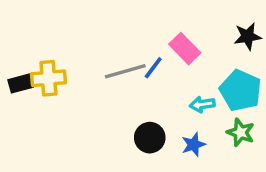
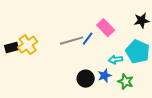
yellow cross: (48, 78) -> (28, 45), turned -30
green star: (241, 132) -> (126, 82), moved
blue star: (193, 145) -> (105, 76), moved

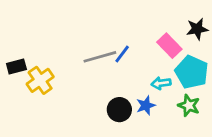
pink rectangle: (106, 28) -> (169, 46), moved
yellow cross: (28, 45) -> (40, 80), moved
green star: (126, 82) -> (189, 105), moved

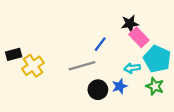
black star: (197, 29) -> (130, 24), moved
gray line: (100, 57) -> (82, 66), moved

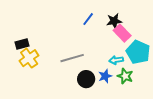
blue line: (100, 44) -> (88, 19), moved
black rectangle: (14, 54) -> (22, 44), moved
green star: (155, 86) -> (125, 76), moved

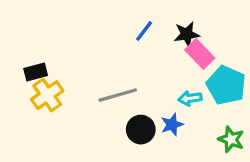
green star: (125, 76) -> (231, 139), moved

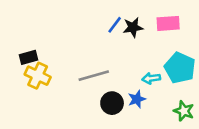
black star: (187, 34) -> (133, 27), moved
pink rectangle: (200, 54) -> (168, 23), moved, turned -50
yellow cross: (47, 95) -> (38, 76), turned -30

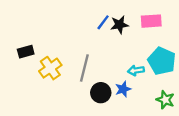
yellow cross: (38, 76) -> (50, 68), moved, turned 30
gray line: (94, 76) -> (84, 68), turned -60

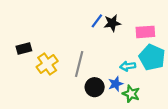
pink rectangle: (151, 21) -> (145, 32), moved
green star: (165, 100) -> (131, 94), moved

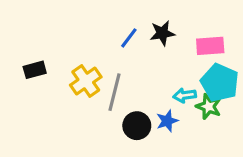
blue line: (97, 21) -> (129, 38), moved
yellow cross: (47, 64) -> (86, 81), moved
green star: (131, 94) -> (209, 107), moved

